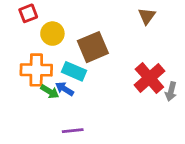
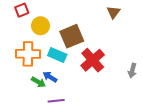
red cross: (149, 78) -> (93, 60), moved
blue arrow: (65, 89) -> (50, 77), moved
green arrow: (50, 91) -> (38, 82), moved

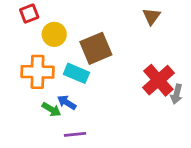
red cross: (93, 60) -> (158, 80), moved

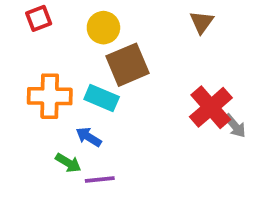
yellow circle: (54, 34) -> (103, 28), moved
gray arrow: (176, 94) -> (235, 126), turned -54
green arrow: (51, 109) -> (68, 163), moved

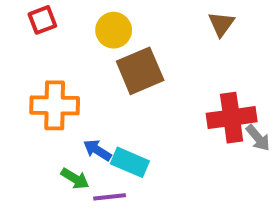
cyan rectangle: (102, 98) -> (130, 162), moved
red cross: (211, 107) -> (232, 118), turned 33

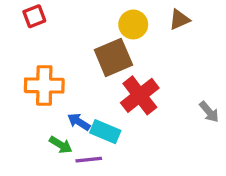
brown triangle: (221, 24) -> (179, 20), turned 30
yellow circle: (114, 30) -> (133, 24), moved
red cross: (232, 118) -> (140, 95), moved, turned -30

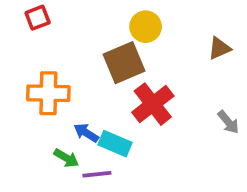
brown triangle: (179, 20) -> (219, 48), moved

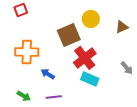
yellow circle: (146, 27) -> (91, 19), moved
cyan rectangle: (115, 144) -> (90, 79), moved
green arrow: (66, 158) -> (24, 96), moved

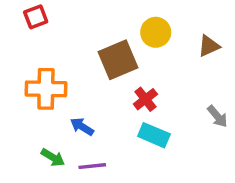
red cross: (85, 58) -> (145, 99), size x0.6
green arrow: (24, 96) -> (53, 157), moved

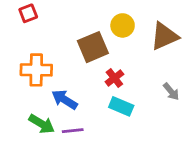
brown triangle: (209, 46) -> (164, 36), size x1.6
blue arrow: (82, 127) -> (65, 100), size x1.4
green arrow: (53, 157) -> (42, 124), size x1.4

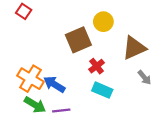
red square: (28, 13) -> (24, 11), turned -35
brown triangle: (164, 36) -> (134, 48), moved
orange cross: (36, 70) -> (30, 79), moved, turned 30

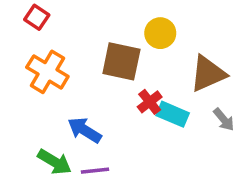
brown square: (78, 40) -> (121, 61), turned 35
orange cross: (30, 79) -> (47, 72), moved
cyan rectangle: (102, 90) -> (173, 114), moved

